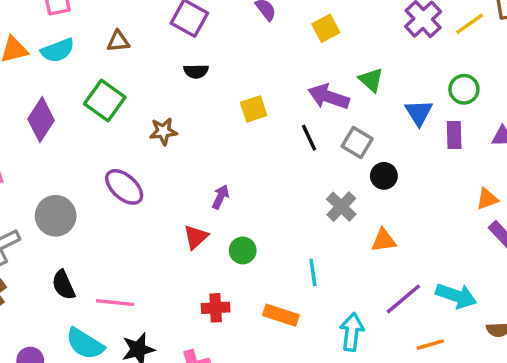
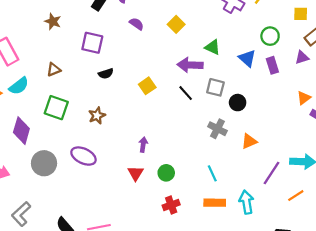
gray circle: (56, 216) -> (44, 163), moved
red cross: (216, 308) -> (171, 205), moved
orange rectangle: (281, 315) -> (215, 203), moved

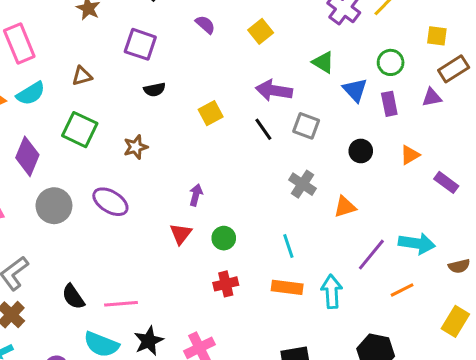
green triangle: (213, 47) -> (323, 62), moved
orange triangle: (304, 98) -> (410, 155), moved
black circle: (238, 103) -> (361, 151), moved

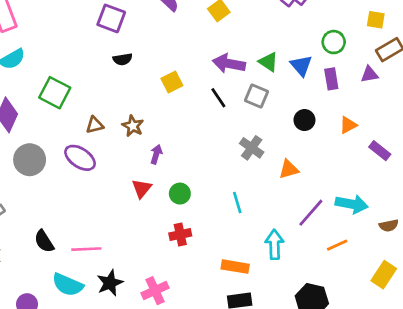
green triangle: (323, 62) -> (268, 62), moved
brown triangle: (82, 76) -> (95, 125), moved
brown star: (136, 147) -> (133, 126), moved, turned -30
orange rectangle: (287, 287) -> (235, 267), moved

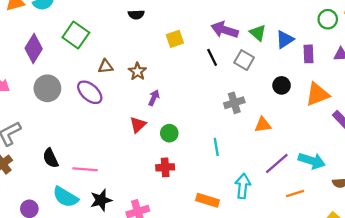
green circle: (334, 42) -> (328, 19), moved
blue triangle: (301, 66) -> (285, 39), turned 30
orange triangle: (348, 125) -> (317, 94), size x1.6
gray cross: (252, 148) -> (234, 103), turned 30

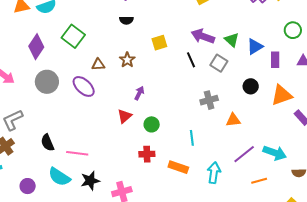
brown star: (137, 71) -> (127, 60), moved
orange rectangle: (207, 200) -> (178, 167), moved

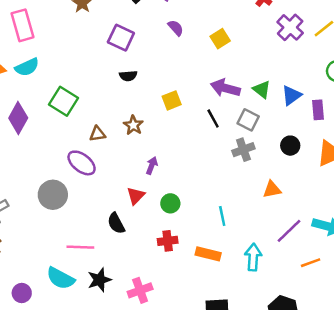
gray circle: (47, 82) -> (53, 195), moved
gray cross: (209, 100) -> (243, 150), moved
black semicircle: (48, 143) -> (116, 223), moved

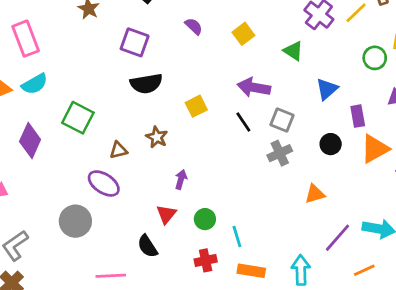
black semicircle: (128, 76) -> (146, 84), size x1.6
green triangle: (262, 89) -> (293, 51), moved
purple rectangle: (318, 110) -> (358, 116), moved
cyan line: (222, 216) -> (237, 237), moved

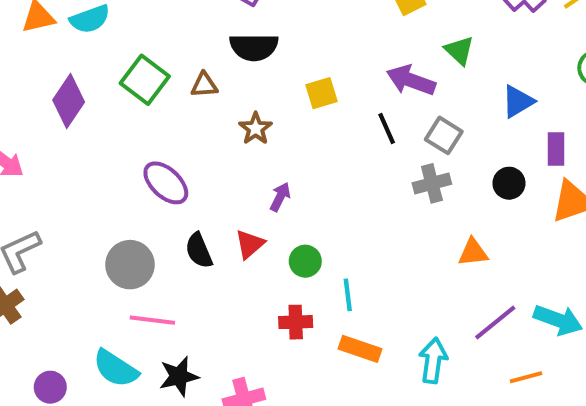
green triangle: (293, 51) -> (459, 51), moved
brown triangle: (118, 150) -> (204, 85), moved
gray circle: (75, 221) -> (130, 265), moved
black semicircle: (147, 246) -> (199, 251), moved

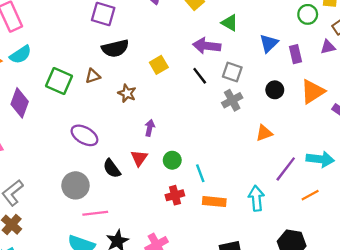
purple rectangle: (556, 149) -> (296, 54), moved

